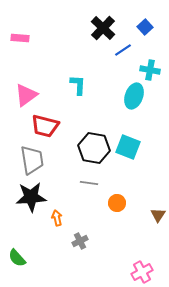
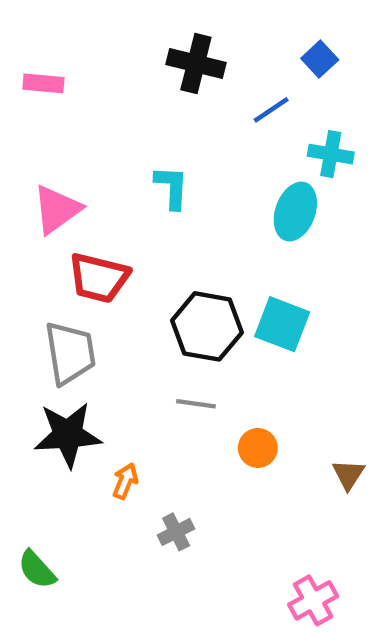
black cross: (103, 28) -> (196, 64), moved, turned -30
orange arrow: (57, 218) -> (125, 481), turned 35

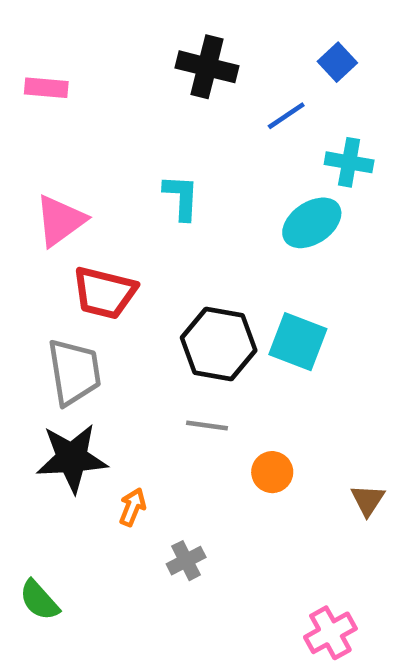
cyan ellipse: (295, 212) -> (312, 223), turned 36

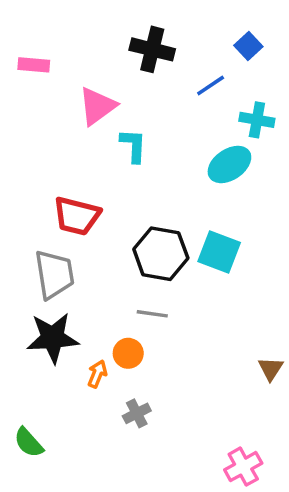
pink triangle: (60, 221) -> (97, 106), moved
orange circle: (272, 472) -> (128, 353), moved

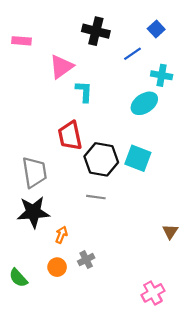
red trapezoid: (77, 216) -> (70, 136), moved, turned 64
orange circle: (128, 353) -> (57, 267), moved

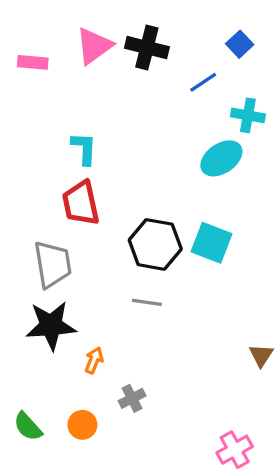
pink triangle: (61, 67) -> (94, 46), moved
cyan L-shape: (84, 91) -> (84, 148), moved
red trapezoid: (70, 136) -> (81, 203), moved
orange circle: (57, 267) -> (82, 425), moved

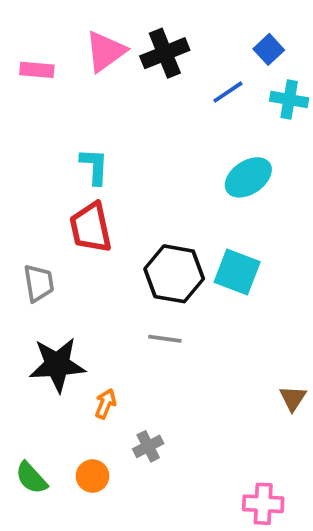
black cross: (147, 48) -> (165, 53), turned -36
cyan cross: (248, 115) -> (289, 100), moved
gray trapezoid: (53, 264) -> (39, 283), moved, size x0.7
pink cross: (235, 450) -> (263, 504), turned 32

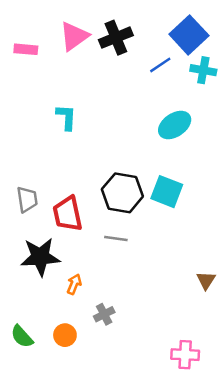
blue square: (269, 49) -> (189, 35), size x1.8
red trapezoid: (91, 227) -> (68, 214), moved

